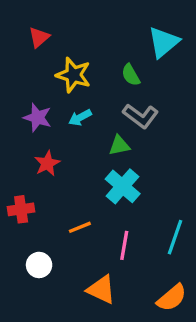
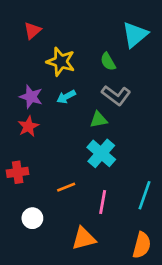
red star: (47, 163) -> (28, 126), moved
orange triangle: (101, 290) -> (84, 238), turned -40
orange semicircle: (172, 298) -> (142, 245), turned -35

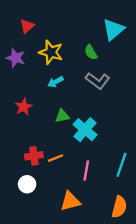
purple star: (31, 97) -> (16, 58), moved
green triangle: (99, 120) -> (62, 116), moved
red cross: (18, 172) -> (34, 156), moved

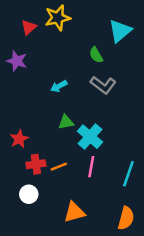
yellow star: (51, 52) -> (58, 18), moved, turned -30
red star: (24, 107) -> (19, 139), moved
pink line: (86, 171) -> (91, 167), moved

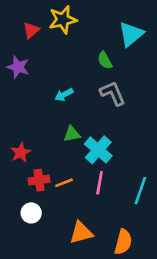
gray L-shape: (103, 85) -> (113, 93), turned -150
orange semicircle: (126, 218) -> (123, 242), moved

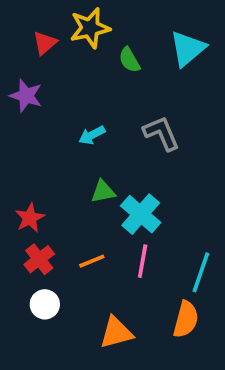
green semicircle: (105, 60) -> (129, 60), moved
red cross: (39, 180) -> (39, 259), moved, turned -30
orange semicircle: (123, 242) -> (186, 319), moved

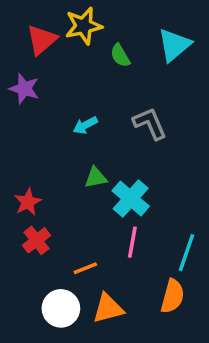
red triangle: (45, 43) -> (42, 40), size x1.4
orange line: (92, 261) -> (85, 268), moved
white circle: (45, 304) -> (61, 308), moved, size x1.4

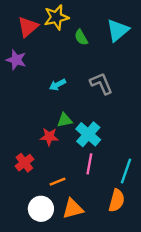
red star: (28, 202) -> (49, 137), moved, turned 30

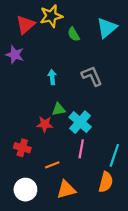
cyan arrow: (57, 85) -> (52, 77), turned 112
red cross: (24, 163) -> (22, 148), turned -35
white circle: (41, 209) -> (25, 190), moved

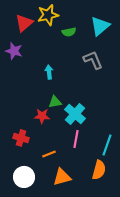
green semicircle: (74, 34) -> (69, 32), turned -72
gray L-shape: (92, 76) -> (93, 60), moved

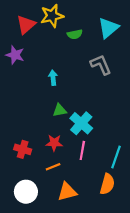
red star: (42, 116) -> (54, 143), moved

